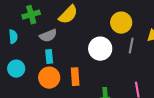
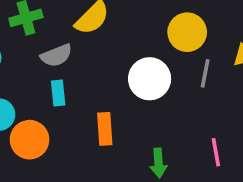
orange circle: (49, 78) -> (30, 140), moved

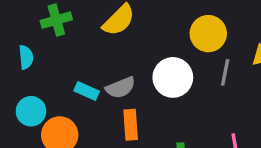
gray semicircle: (56, 55) -> (120, 88), moved
cyan rectangle: (58, 93) -> (87, 91), turned -60

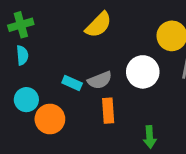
green cross: (56, 20) -> (21, 25), moved

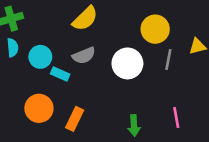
gray semicircle: (100, 80) -> (84, 56), moved
cyan circle: (26, 100) -> (40, 57), moved
orange rectangle: (108, 111) -> (75, 119), moved, turned 30

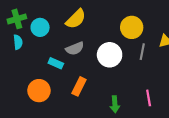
cyan circle: (40, 57) -> (40, 27), moved
orange rectangle: (75, 119) -> (79, 86), moved

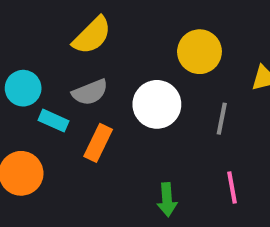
cyan circle: (40, 27) -> (23, 88), moved
gray line: (142, 52) -> (222, 119), moved
orange rectangle: (79, 86) -> (98, 143), moved

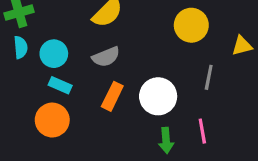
white circle: (157, 104) -> (158, 96), moved
cyan rectangle: (54, 121) -> (60, 85), moved
pink line: (232, 188) -> (202, 131), moved

